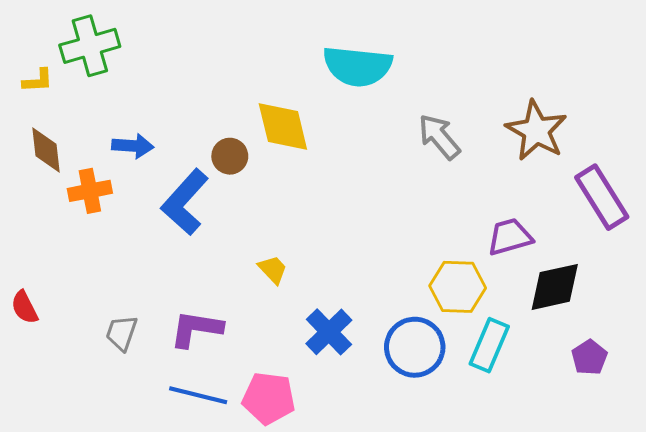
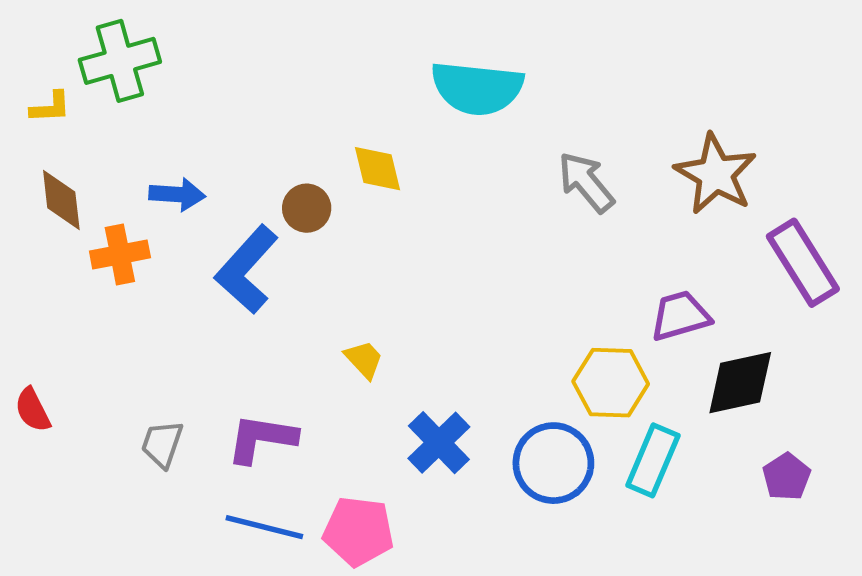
yellow diamond: (283, 127) -> (378, 169), size x0.7

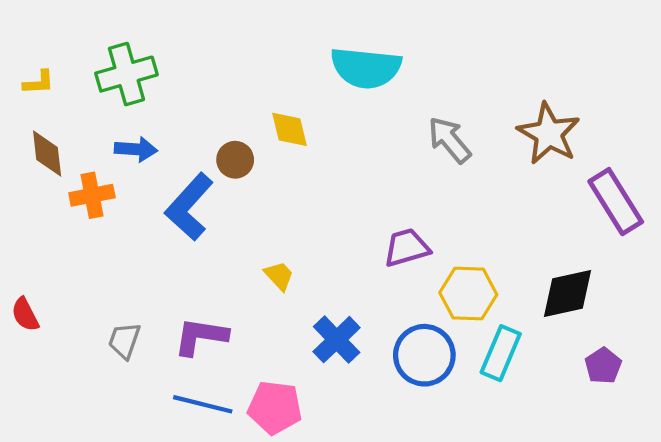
green cross: (120, 61) -> (126, 74), moved
purple trapezoid: (680, 316) -> (407, 248), moved

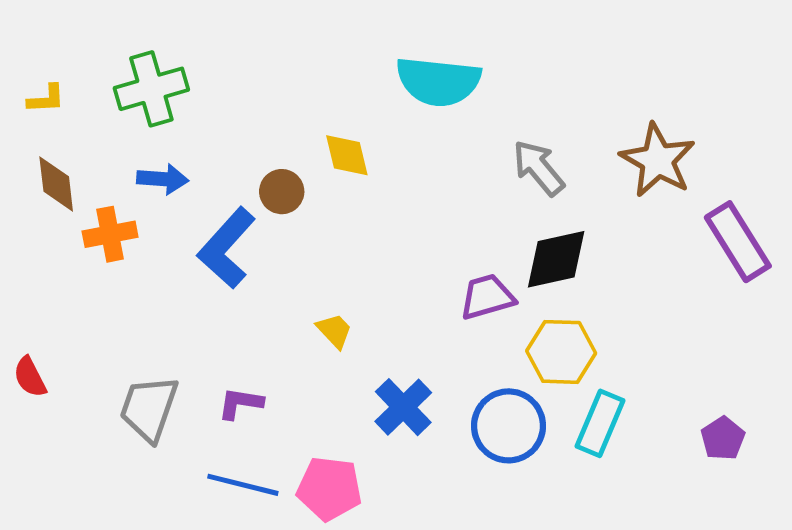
black diamond: (568, 294) -> (556, 259), moved
purple L-shape: (201, 336) -> (240, 403), size x0.7
gray trapezoid: (124, 341) -> (149, 408), size x1.5

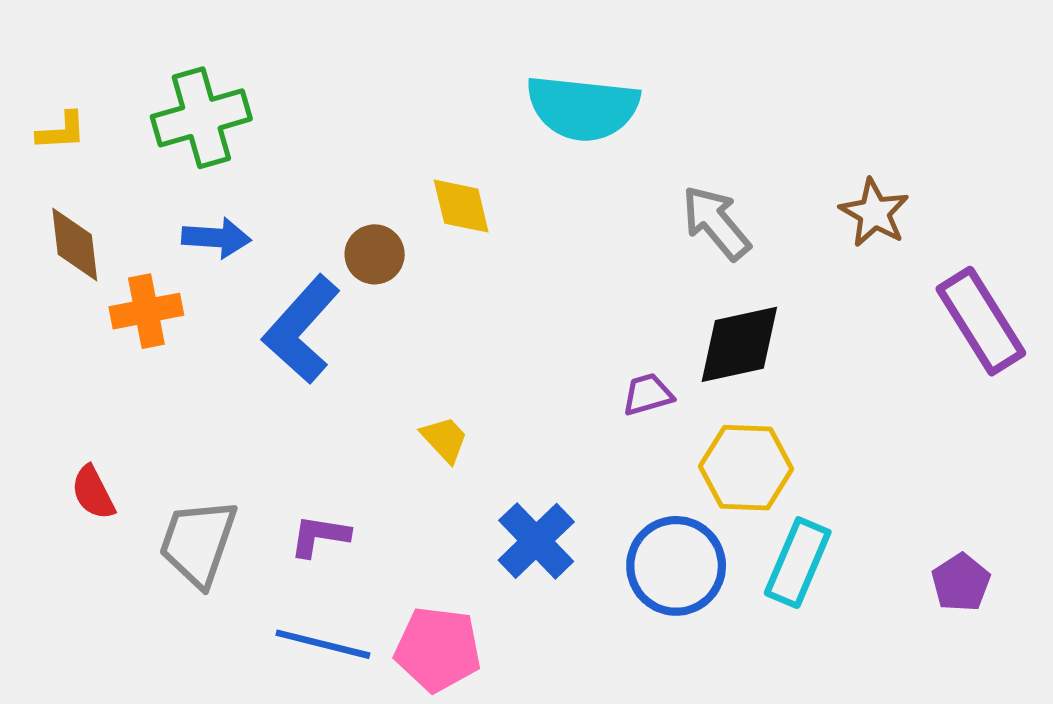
brown star: (658, 160) -> (874, 213), size x0.7
purple trapezoid: (487, 297) -> (648, 394), size x0.7
red semicircle: (30, 377) -> (93, 493), moved

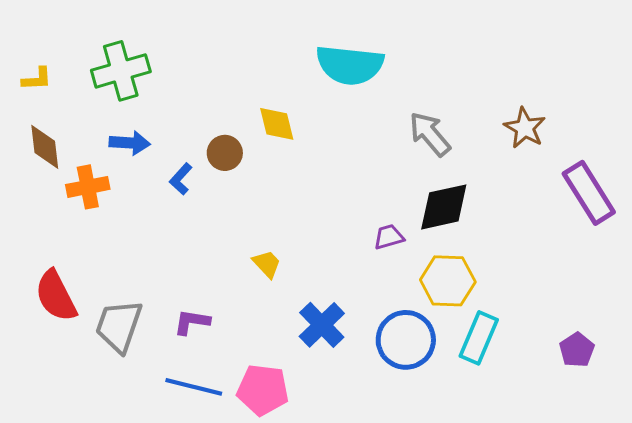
blue L-shape: (301, 329) -> (181, 179), moved, size x0.5
red semicircle: (93, 493) -> (56, 296), size x1.6

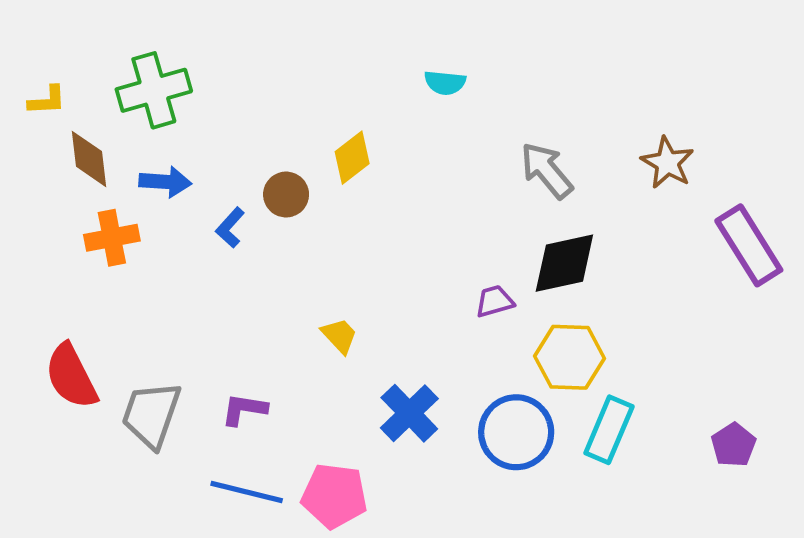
cyan semicircle: (350, 65) -> (445, 83), size x0.5
yellow diamond: (277, 124) -> (352, 158), turned 66
brown diamond: (45, 147) -> (89, 159), moved

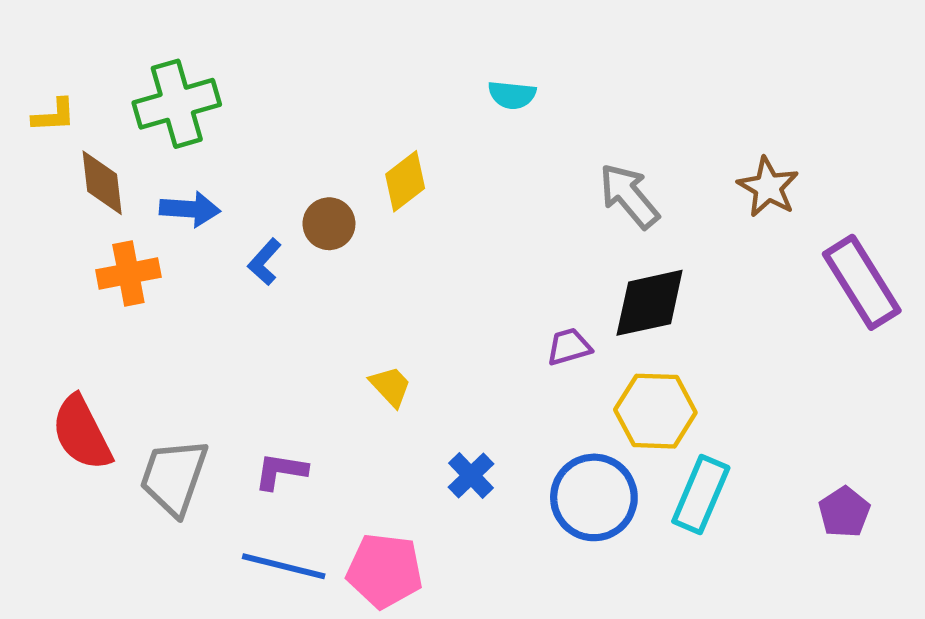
blue cross: (409, 413) -> (471, 475), size x0.7

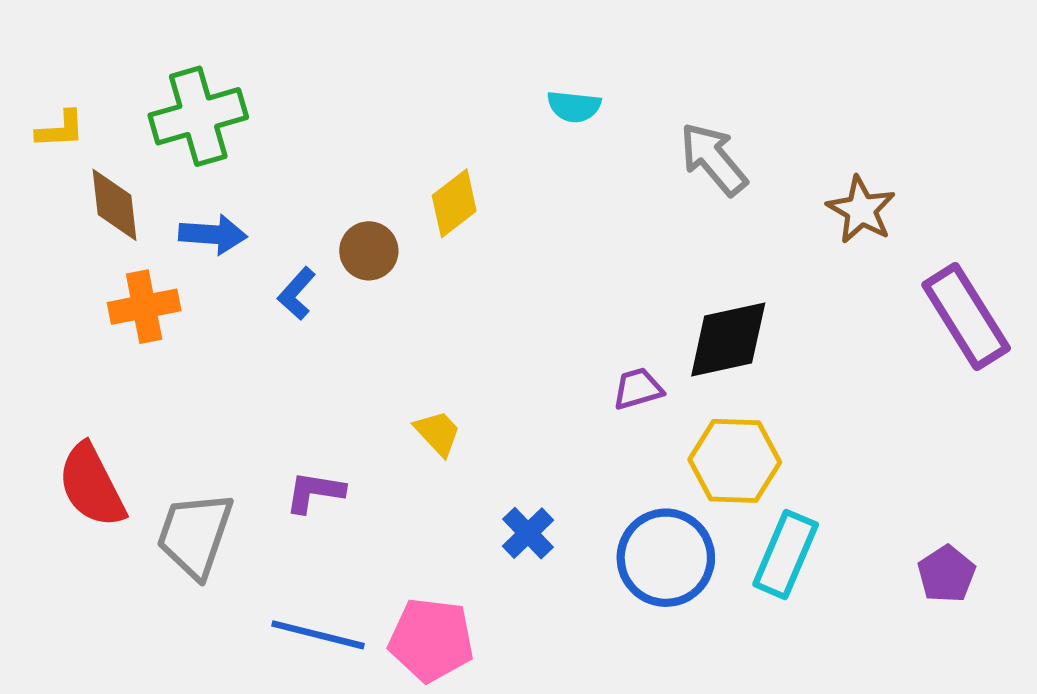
gray arrow: (629, 196) -> (713, 159), moved
purple L-shape: (281, 471) -> (315, 492), moved

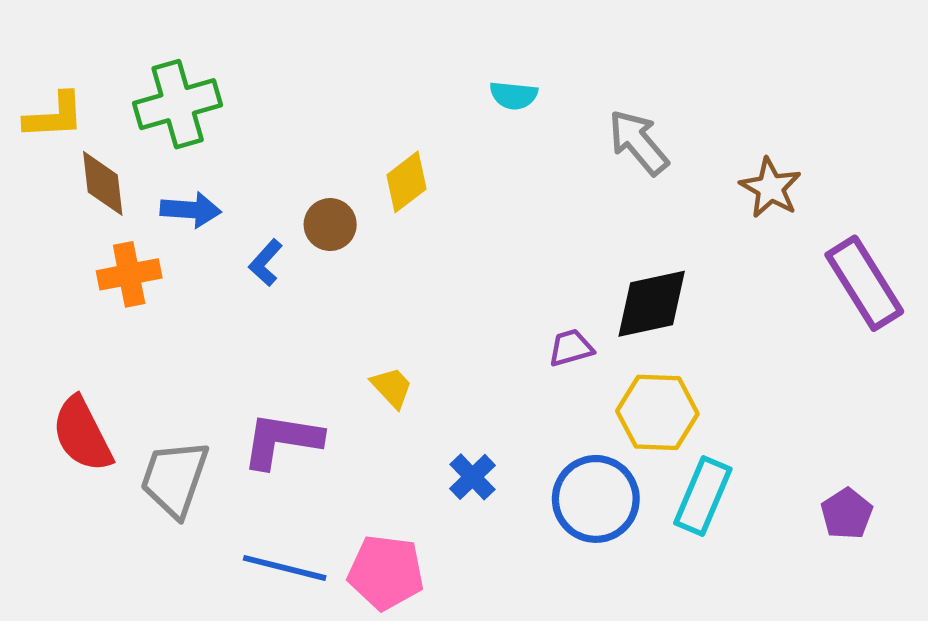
yellow L-shape: (60, 129) -> (54, 116), size x1.4
purple L-shape: (315, 492) -> (282, 440), size x1.5

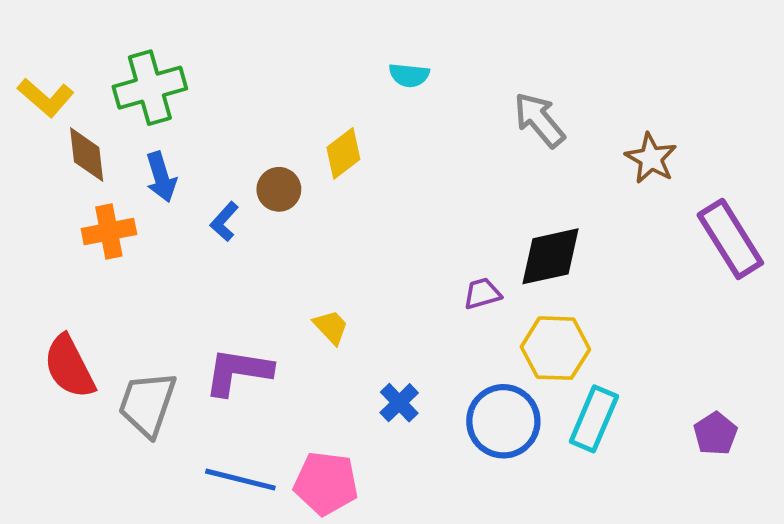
cyan semicircle: (514, 95) -> (409, 75), moved
yellow L-shape: (54, 116) -> (46, 98), turned 44
blue arrow: (191, 210) -> (161, 177), turned 69

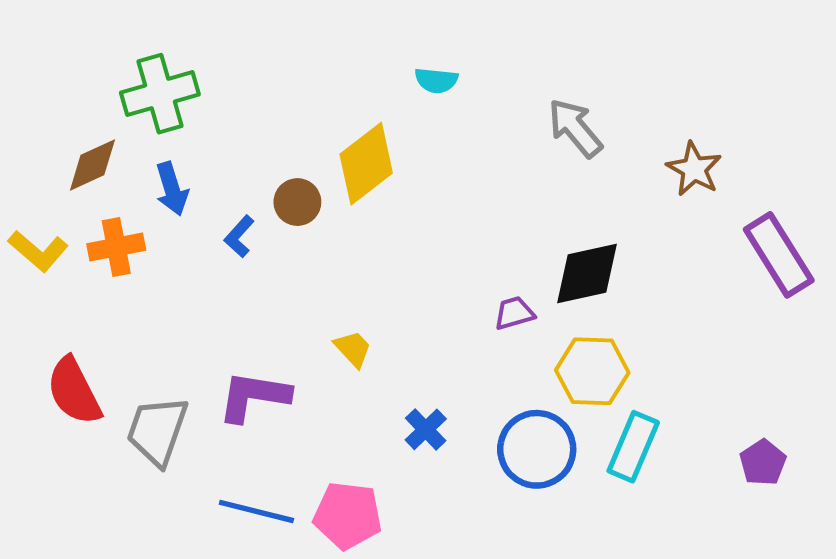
yellow L-shape: (46, 98) -> (38, 251), moved
yellow diamond: (343, 153) -> (366, 164), size x1.5
brown diamond: (87, 155) -> (92, 165), turned 72

